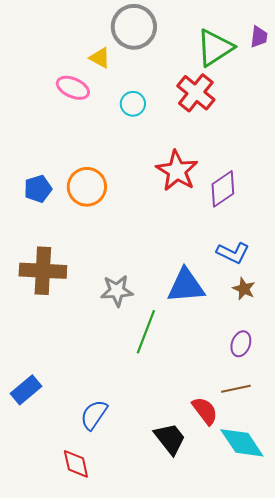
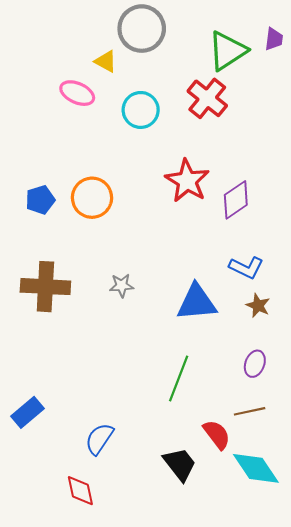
cyan circle: (133, 104) -> (141, 110), size x1.4
gray star: (117, 291) -> (122, 285), moved, size x0.7
green line: (146, 332) -> (179, 379), moved

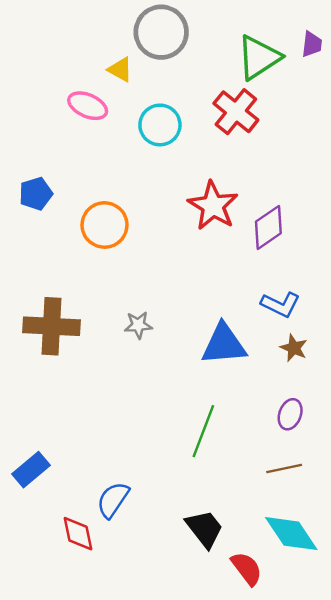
blue pentagon: (40, 200) -> (36, 194), moved
red semicircle: (217, 435) -> (247, 569), moved
red diamond: (80, 491) -> (78, 534), moved

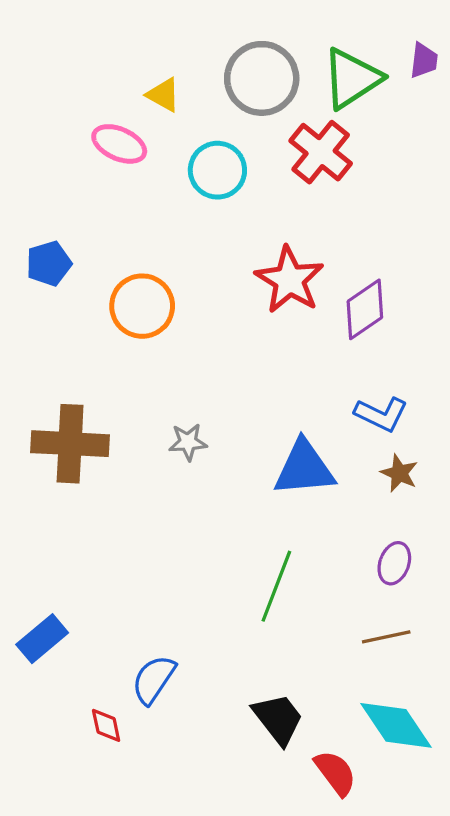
gray circle: (161, 32) -> (262, 78), moved
red diamond: (78, 534) -> (106, 725), size x0.7

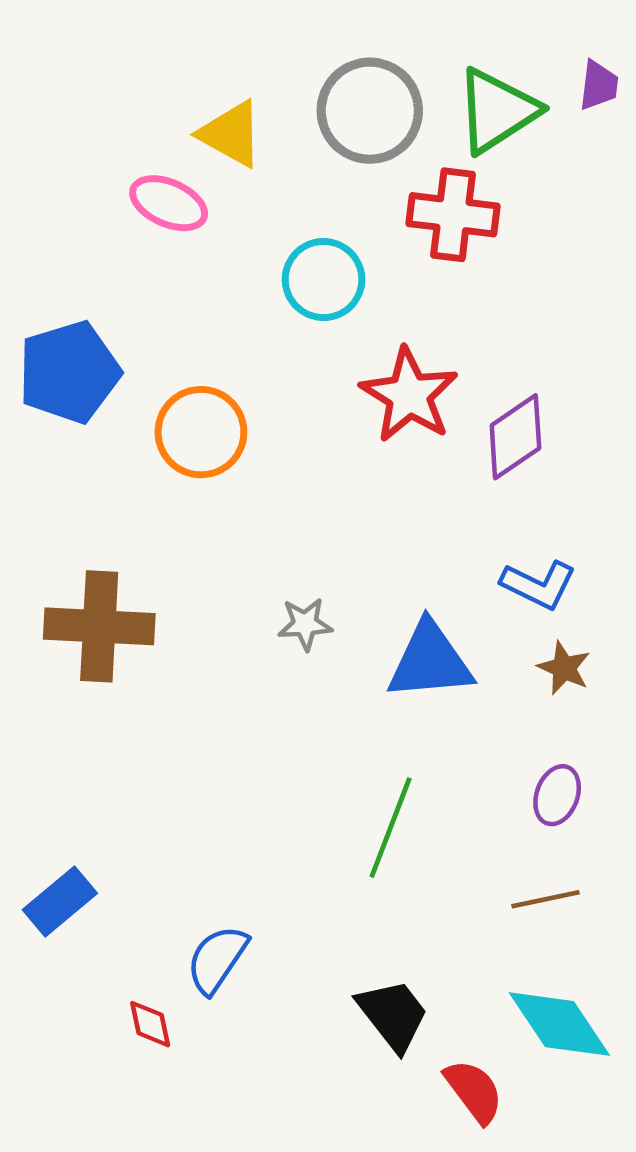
yellow triangle: (163, 95) -> (231, 134), size x1.4
red cross: (321, 152) -> (453, 215), turned -32
cyan circle: (217, 170) -> (324, 280), moved
blue pentagon: (49, 264) -> (69, 372), size x1.6
gray star: (188, 442) -> (305, 624), moved

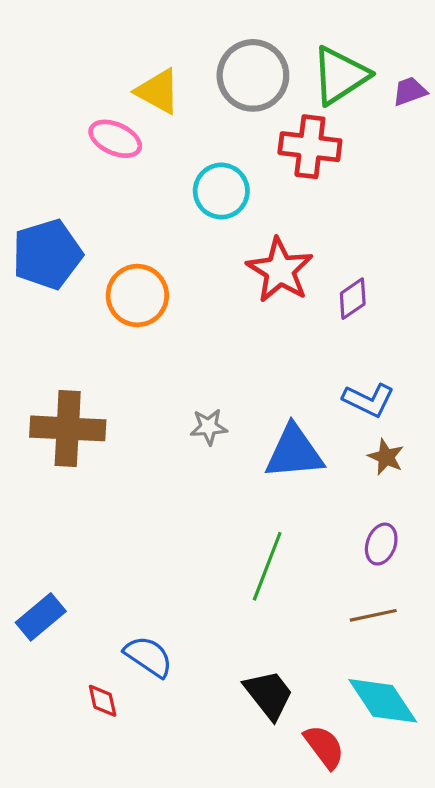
purple trapezoid: (599, 85) -> (410, 91), moved, turned -117
purple diamond: (515, 437) -> (353, 299), size x0.7
blue semicircle: (217, 959) -> (148, 656), turned 90

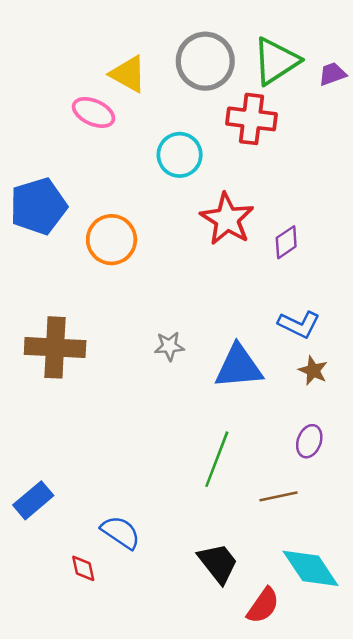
brown line: (373, 615) -> (278, 496), moved
red semicircle: (324, 747) -> (263, 606), turned 72

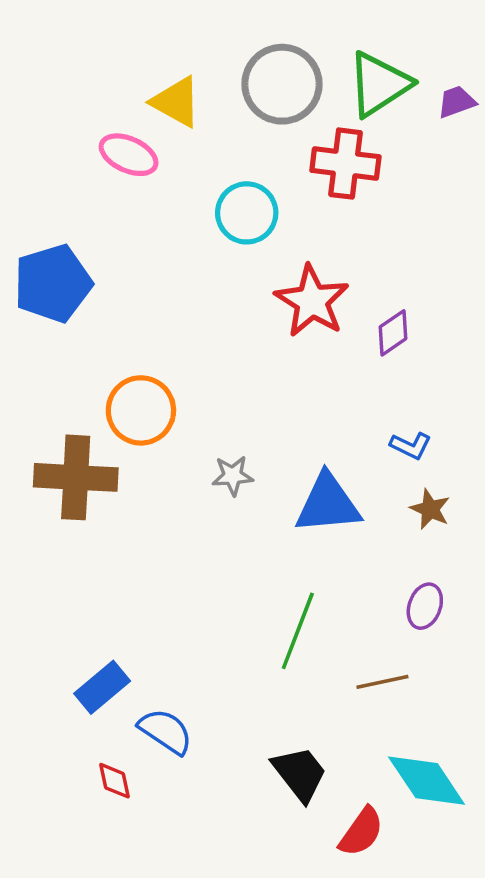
orange circle: (112, 240) -> (141, 410), moved
blue L-shape: (299, 324) -> (411, 446), size x0.7
blue rectangle: (33, 500) -> (102, 687), moved

